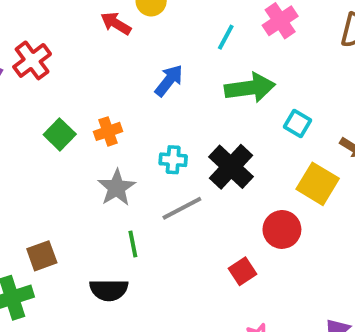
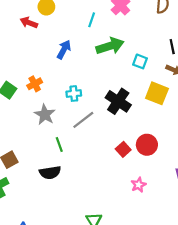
black cross: (231, 167) -> (118, 101), moved
red circle: (282, 229) -> (147, 145), moved

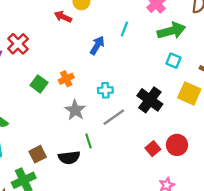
cyan line: (92, 20) -> (124, 29), moved
green arrow: (110, 46) -> (171, 31), moved
black semicircle: (50, 173) -> (69, 158), moved

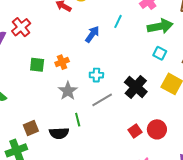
green square: (39, 84) -> (37, 65), turned -35

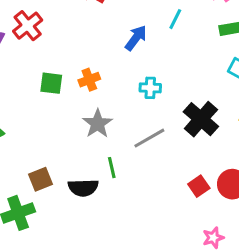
cyan cross: (96, 75) -> (150, 88), moved

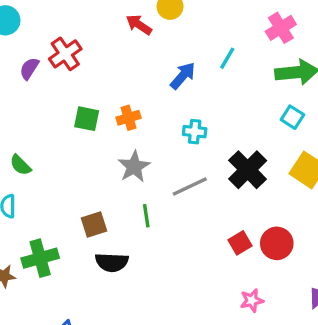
brown square: (40, 179) -> (94, 224), moved
black semicircle: (83, 188) -> (112, 262), moved

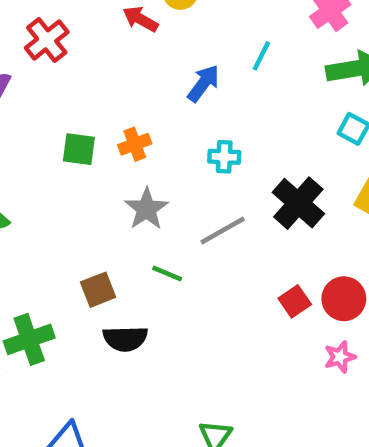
red cross: (65, 54) -> (47, 40), moved
green line: (146, 216) -> (167, 273), turned -55
pink star: (252, 300) -> (340, 357), moved

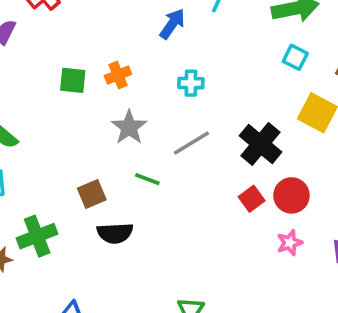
black cross: (298, 203) -> (260, 144), moved

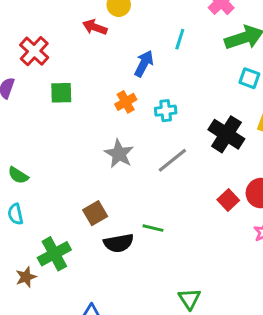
orange cross: (118, 75) -> (126, 102), moved
green square: (73, 80) -> (61, 93), moved
black cross: (260, 144) -> (226, 134), moved
green line: (147, 179) -> (153, 228), moved

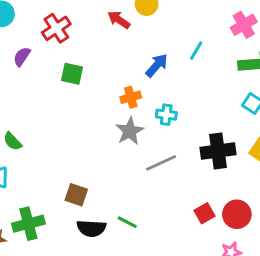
black cross: (226, 134) -> (218, 151), turned 36
gray star: (119, 154) -> (130, 131), moved
brown square: (95, 213) -> (76, 195), turned 35

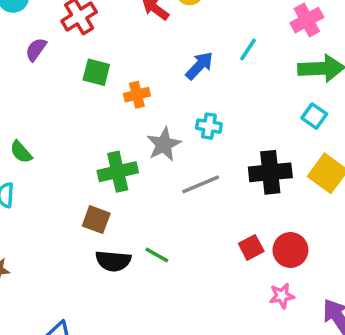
orange cross: (131, 97) -> (137, 95), moved
green cross: (28, 224) -> (118, 172), moved

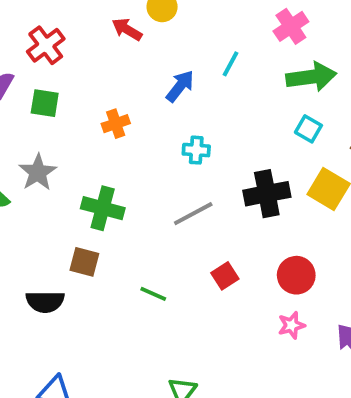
green square: (96, 72) -> (45, 103), moved
gray star: (164, 144) -> (38, 172), moved
green cross: (118, 172) -> (103, 208), turned 33
red square: (251, 247) -> (225, 276), moved
black semicircle: (113, 261) -> (45, 302), moved

